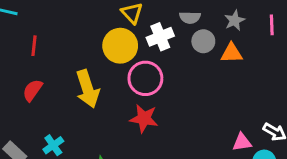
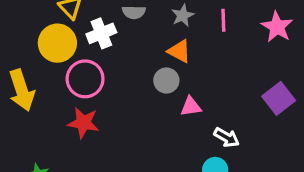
gray circle: (203, 41) -> (166, 81), moved
orange triangle: (232, 53) -> (179, 51), turned 30
pink triangle: (242, 142) -> (191, 107), moved

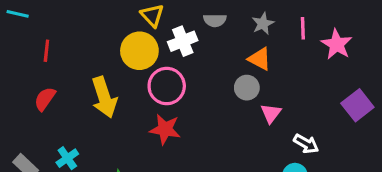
pink star: (277, 27) -> (337, 44), moved
pink triangle: (191, 107) -> (271, 113), turned -45

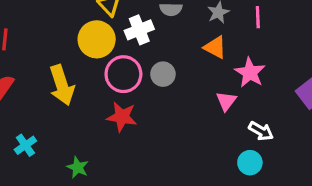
pink star: (337, 44) -> (250, 73), moved
gray circle: (247, 88) -> (163, 74), moved

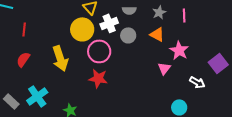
gray circle: (163, 74) -> (128, 35), moved
white arrow: (261, 131) -> (197, 82), moved
cyan cross: (25, 145) -> (37, 96), size x1.5

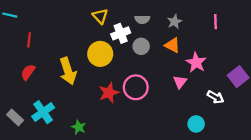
pink line: (184, 15) -> (216, 22), moved
yellow circle: (82, 29) -> (100, 54), moved
pink circle: (99, 51) -> (136, 87), moved
red star: (98, 78) -> (109, 93), turned -30

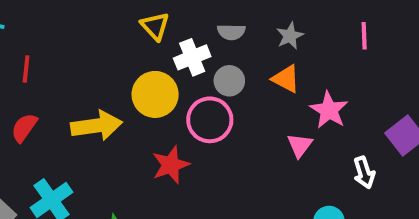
yellow arrow: (68, 71) -> (96, 126), turned -80
pink circle: (136, 87) -> (210, 120), moved
white arrow: (216, 97) -> (364, 173), turned 42

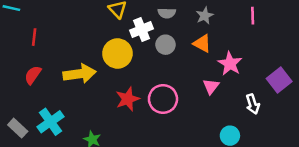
pink circle: (210, 120) -> (163, 99), moved

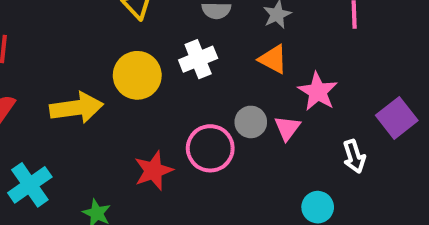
white cross: (141, 29) -> (198, 59), moved
gray circle: (165, 45) -> (251, 122), moved
red star: (128, 99) -> (153, 171), moved

